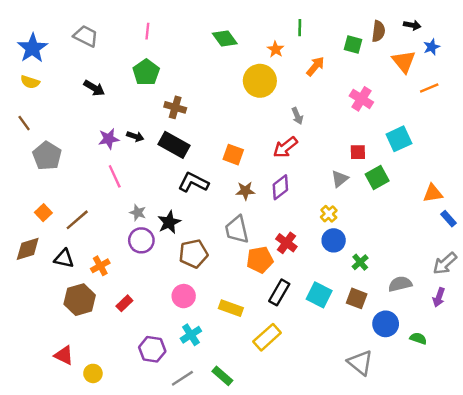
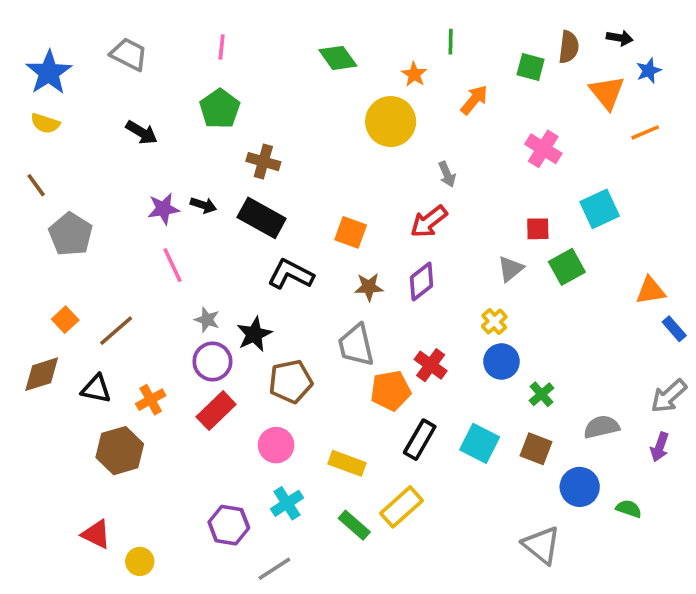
red rectangle: (124, 303) -> (216, 411), moved, size x1.5
green rectangle: (222, 376) -> (354, 525), moved

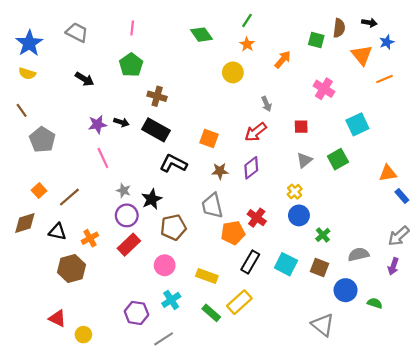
green line: (451, 42) -> (247, 20), moved, turned 32
yellow circle: (391, 122) -> (233, 72), size x0.7
red square: (538, 229) -> (301, 127), moved

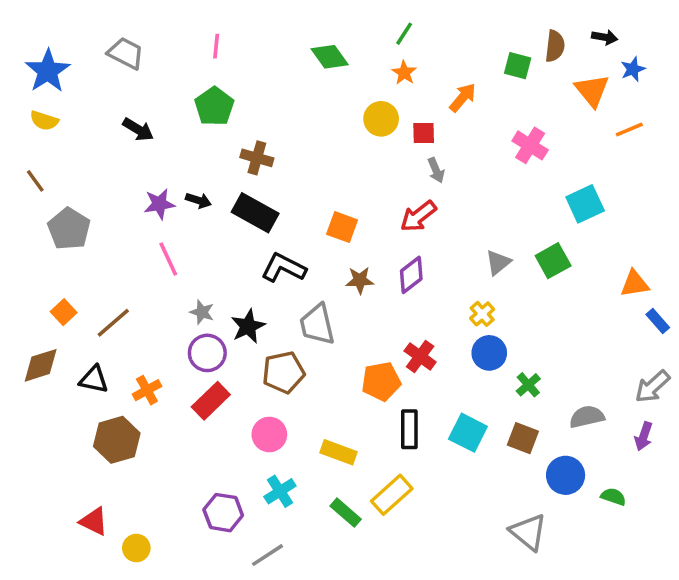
red square: (301, 127) -> (424, 133), moved
gray trapezoid: (212, 206) -> (317, 325), moved
black rectangle: (250, 262) -> (409, 429), turned -30

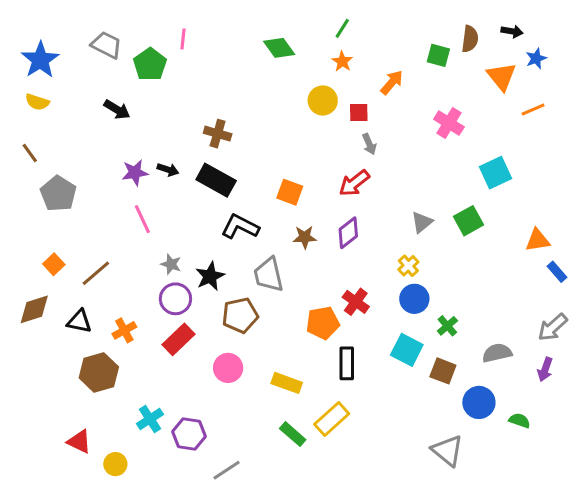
green pentagon: (214, 106) -> (150, 64), moved
cyan square: (468, 433) -> (407, 350), moved
cyan cross: (280, 491) -> (150, 419), moved

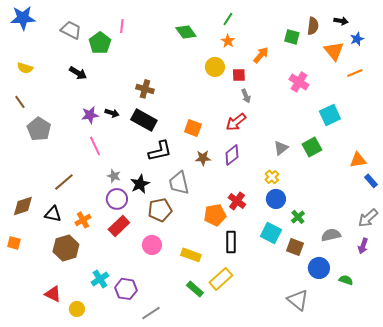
blue star: (40, 60) -> (23, 18), moved, turned 30
black L-shape: (240, 227) -> (160, 151), turned 140
orange square: (54, 264) -> (14, 243), moved, turned -32

